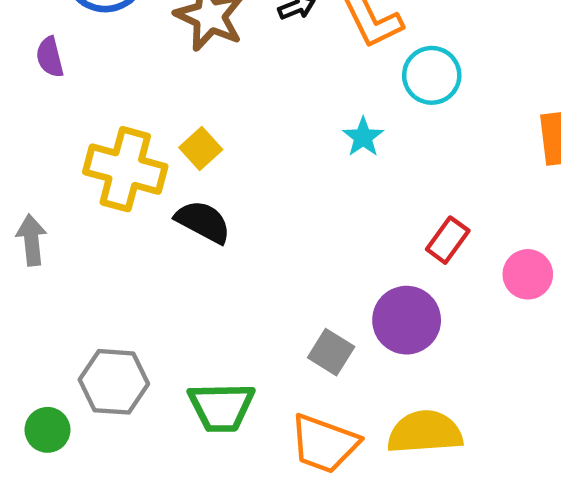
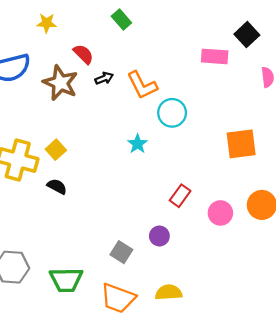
black semicircle: (203, 222) -> (57, 186), size x0.7
purple circle: (407, 320) -> (159, 236), size x0.6
yellow semicircle: (425, 432) -> (169, 292), size x0.7

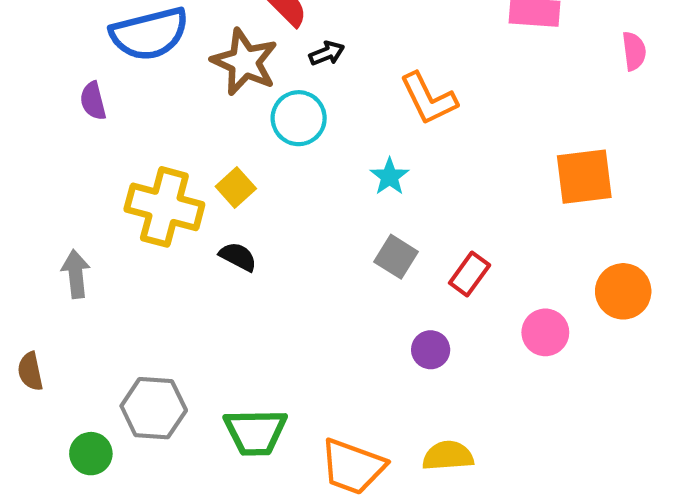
orange L-shape: (142, 85) -> (428, 99), moved
cyan circle: (172, 113) -> (299, 118), moved
pink circle: (220, 213) -> (545, 332), moved
gray square: (121, 252) -> (396, 257), moved

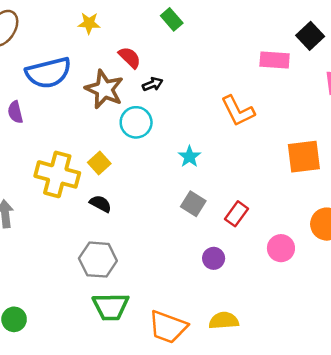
orange L-shape: (428, 99) -> (238, 111), moved
gray hexagon: (154, 408) -> (98, 260), moved

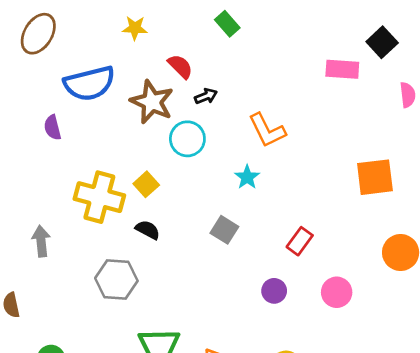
orange L-shape: (238, 111) -> (267, 130), moved
gray square: (193, 204) -> (224, 230), moved
pink circle: (281, 248) -> (337, 292), moved
gray hexagon: (98, 260) -> (116, 279), moved

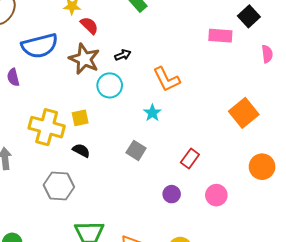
red semicircle: (180, 66) -> (89, 25), moved
orange square: (375, 177) -> (244, 113), turned -32
yellow square: (146, 184) -> (80, 118), turned 30

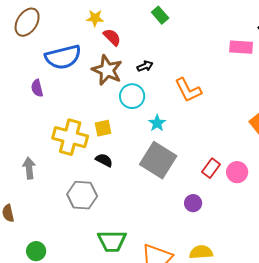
cyan star: (152, 113) -> (157, 123), moved
gray square: (136, 150) -> (158, 160), size x1.8
pink circle: (216, 195) -> (237, 172), moved

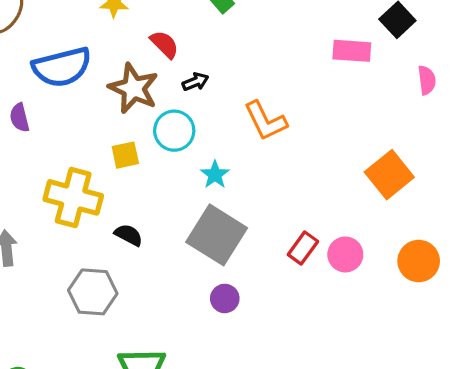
red semicircle: (112, 37) -> (164, 44), moved
yellow square: (103, 128) -> (125, 155), moved
purple circle: (193, 203) -> (225, 298), moved

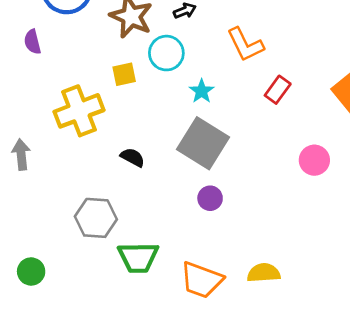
yellow cross: (73, 197) -> (79, 111), turned -36
black semicircle: (129, 235) -> (133, 157), moved
red rectangle: (303, 248) -> (278, 90), moved
gray hexagon: (93, 292) -> (96, 218), moved

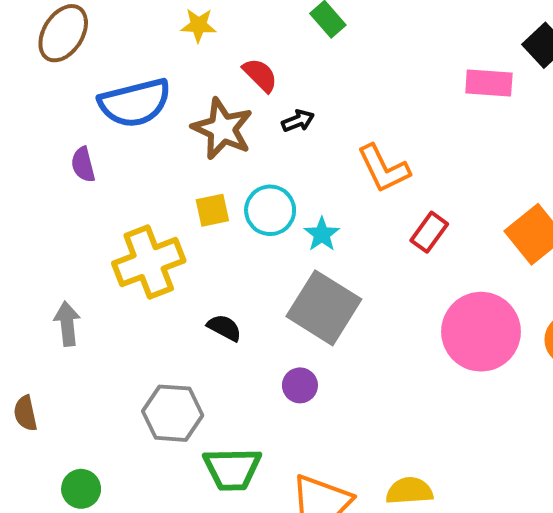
cyan circle: (166, 53) -> (270, 210), moved
pink circle: (314, 160) -> (481, 332), size x1.8
purple circle: (210, 198) -> (300, 385), moved

